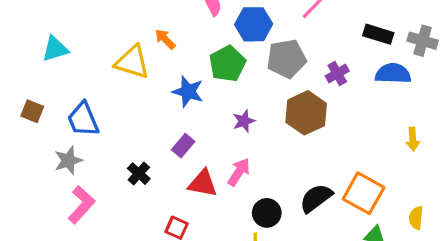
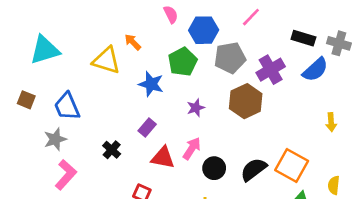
cyan triangle: (55, 49) -> (45, 50), size x1.4
purple cross: (337, 73) -> (271, 70), size x1.5
blue semicircle: (393, 73) -> (315, 70), turned 136
black circle: (267, 213) -> (214, 168), moved

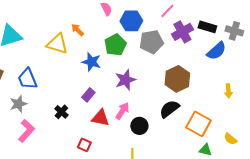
purple cross: (271, 70) -> (182, 32), moved
brown hexagon: (246, 101) -> (177, 79), moved
purple star: (196, 108) -> (125, 80), size x1.5
black semicircle: (254, 169) -> (169, 109), moved
yellow semicircle: (334, 185) -> (230, 139), turned -56

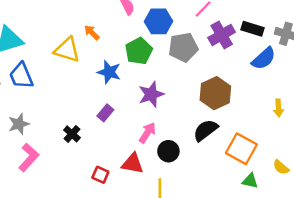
blue trapezoid: (27, 79) -> (21, 76), moved
red triangle: (100, 118) -> (133, 164), moved

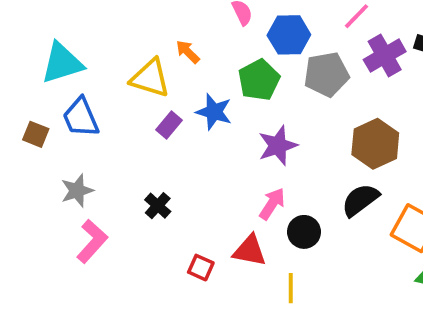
purple rectangle: (105, 113) -> (169, 125), moved

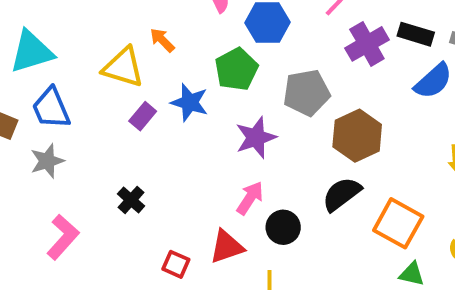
gray pentagon: (327, 74) -> (307, 93), moved
gray star: (77, 191) -> (47, 161), moved
red triangle: (250, 251) -> (227, 247), turned -30

